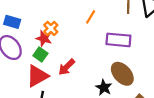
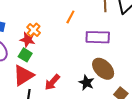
red arrow: (67, 67) -> (52, 82), moved

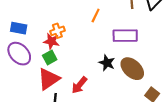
orange cross: (34, 30) -> (57, 31), turned 32
green square: (25, 55) -> (50, 58), turned 32
black star: (86, 83) -> (107, 63), moved

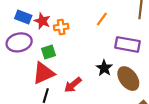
red star: (51, 41) -> (42, 21), moved
purple ellipse: (19, 54) -> (19, 42), turned -70

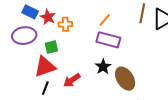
purple rectangle: (127, 44) -> (108, 40), moved

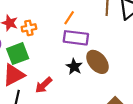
green square: (51, 47) -> (18, 54), size x1.5
brown ellipse: (125, 79) -> (97, 62), moved

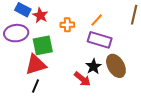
orange cross: (29, 28) -> (67, 25), moved
red arrow: (44, 85) -> (82, 79), moved, turned -108

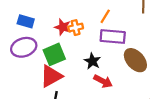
red star: (40, 15) -> (63, 27), moved
black star: (93, 66) -> (92, 61), moved

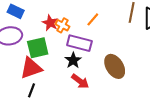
orange cross: (76, 28) -> (63, 25), turned 32
purple rectangle: (113, 36) -> (79, 43), moved

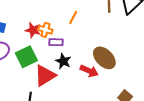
purple rectangle: (79, 43) -> (56, 42), moved, size x0.6
red triangle: (31, 68) -> (45, 76), moved
red arrow: (80, 81) -> (89, 71), moved

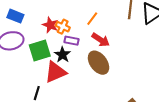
brown ellipse: (104, 58) -> (99, 63), moved
black star: (63, 61) -> (62, 55), moved
red arrow: (89, 71) -> (101, 40), moved

